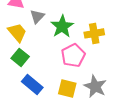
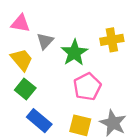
yellow cross: (94, 33) -> (112, 40), moved

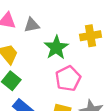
gray triangle: (45, 41) -> (32, 25), moved, turned 35

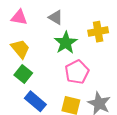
gray triangle: (32, 25) -> (56, 17), moved, turned 42

